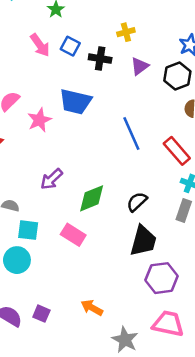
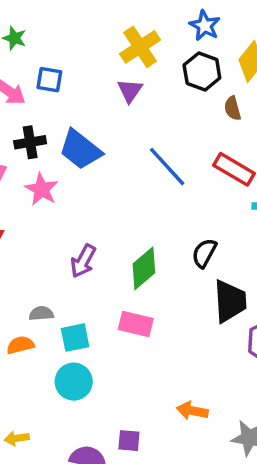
yellow cross: (126, 32) -> (140, 47), moved, size x1.6
black cross: (100, 59) -> (30, 142), moved
purple triangle: (140, 66) -> (130, 91), moved
blue trapezoid: (75, 102) -> (80, 150), turned 44

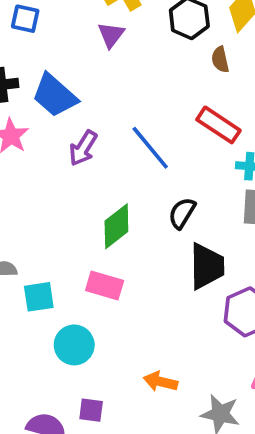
blue line: (167, 167) -> (150, 148), moved
purple arrow: (83, 261) -> (83, 148), moved
cyan circle: (74, 382) -> (74, 345), moved

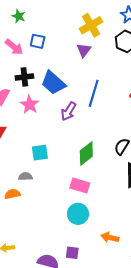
blue line: (150, 148) -> (94, 93), moved, turned 56
cyan square: (39, 297) -> (40, 153), moved
cyan circle: (74, 345) -> (78, 214), moved

